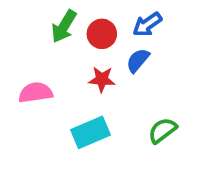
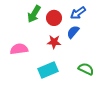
green semicircle: (162, 130) -> (86, 69), turned 63

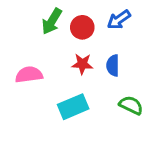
blue semicircle: (73, 32) -> (113, 65), moved, turned -40

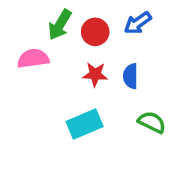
pink semicircle: (29, 75) -> (33, 58), moved

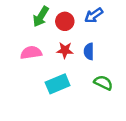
pink semicircle: (33, 58) -> (31, 53), moved

